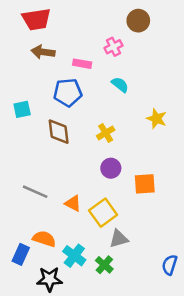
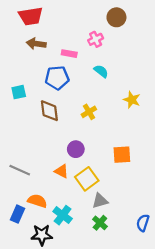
purple circle: (111, 168) -> (76, 149), moved
gray line: (35, 192) -> (20, 170), moved
green cross: (104, 265) -> (100, 223), moved

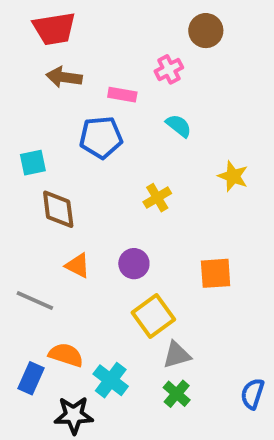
brown diamond: (49, 111) -> (58, 209), moved
orange triangle: (61, 171) -> (78, 266), moved

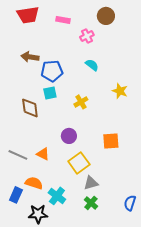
brown arrow: (64, 77) -> (30, 57), moved
pink rectangle: (122, 95) -> (63, 20), moved
cyan square: (33, 163) -> (50, 93), moved
orange triangle: (78, 266) -> (43, 154), moved

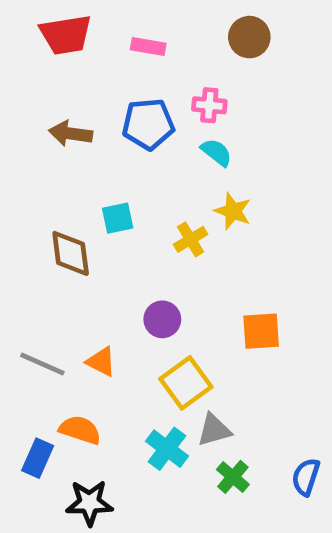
pink cross: (87, 36) -> (209, 105), moved, turned 32
blue pentagon: (52, 71) -> (148, 124), moved
yellow star: (120, 91) -> (233, 211), moved
cyan cross: (57, 196) -> (167, 449), moved
green cross: (91, 203) -> (233, 477), moved

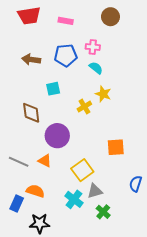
cyan square: (118, 218) -> (53, 89), moved
purple circle: (162, 319) -> (57, 136), moved, size x1.5
blue semicircle: (306, 477) -> (136, 184), moved

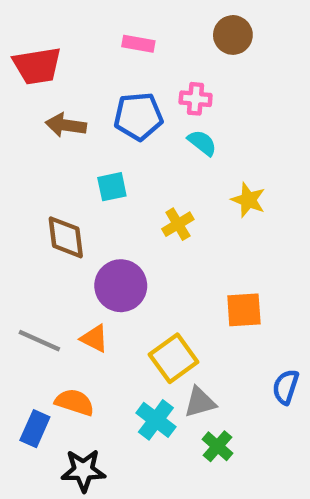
red trapezoid: (29, 16) -> (37, 66), moved
yellow star: (103, 94) -> (248, 200), moved

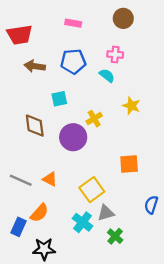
pink cross: (196, 99) -> (115, 54), moved
purple circle: (121, 286) -> (73, 137), moved
orange semicircle: (75, 402) -> (39, 213), turned 114

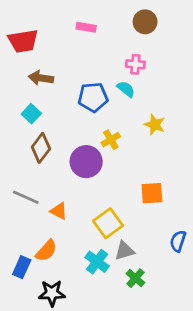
blue pentagon: (73, 61) -> (93, 97), moved
cyan square: (59, 99) -> (31, 114), moved, turned -35
brown diamond: (35, 126) -> (41, 148), turned 45
gray line: (21, 180) -> (26, 197), moved

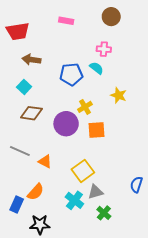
brown diamond: (41, 148) -> (31, 113), turned 60
orange square: (152, 193) -> (96, 130), moved

